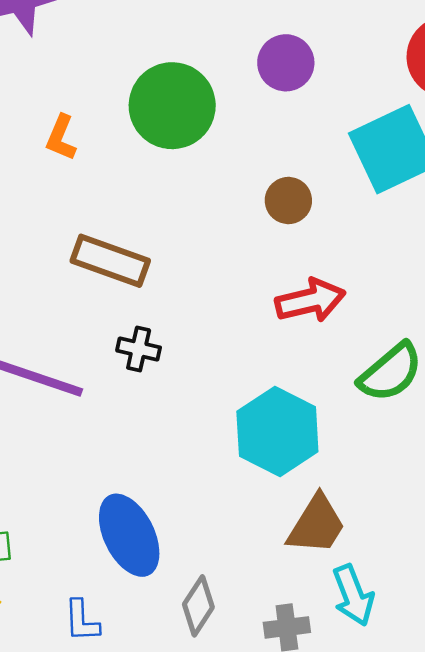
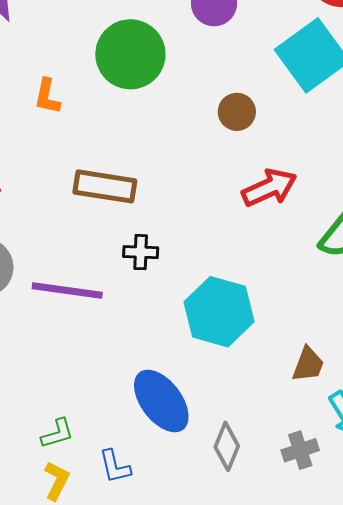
cyan hexagon: (277, 432) -> (219, 312), moved
brown trapezoid: (316, 525) -> (308, 364), size x0.7
blue L-shape: (82, 621) -> (115, 466), moved

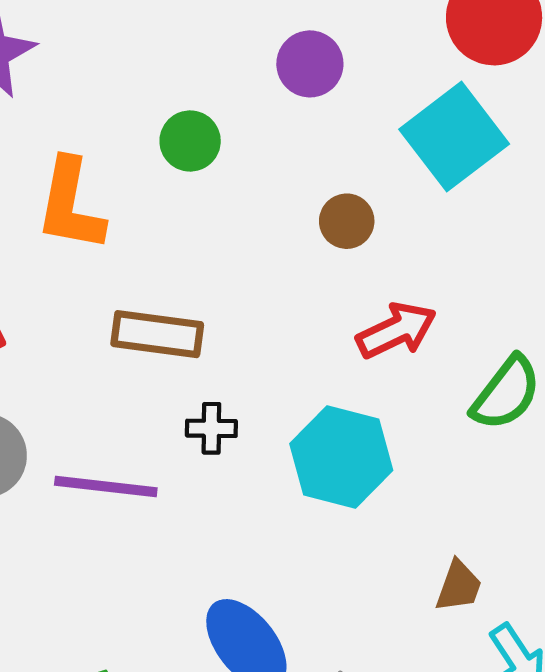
green circle: (130, 54) -> (190, 141), size x0.6
orange L-shape: (47, 96) -> (70, 205), size x1.8
cyan hexagon: (219, 312) -> (341, 457), moved

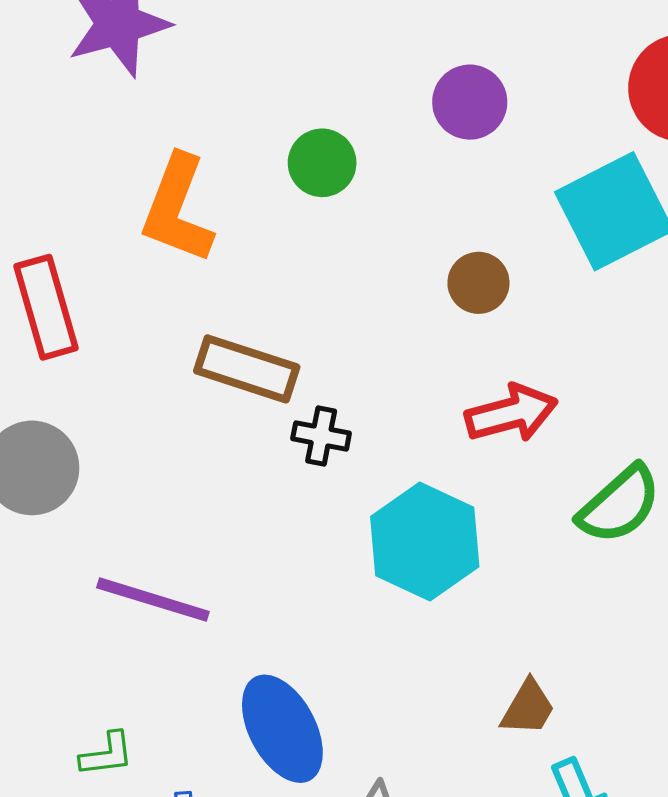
black cross: (211, 428) -> (321, 436), moved
purple line: (106, 487) -> (153, 600), moved

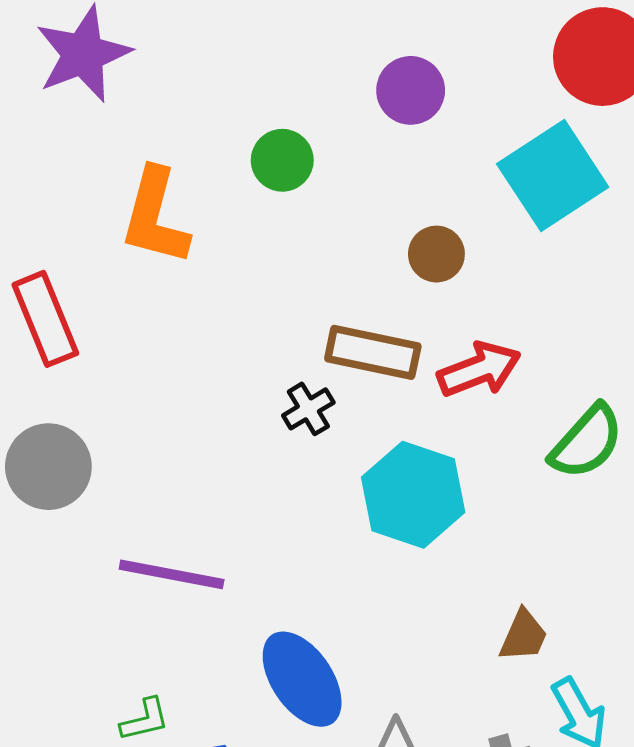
brown rectangle: (247, 369) -> (373, 352), moved
black cross: (321, 436) -> (308, 409), turned -36

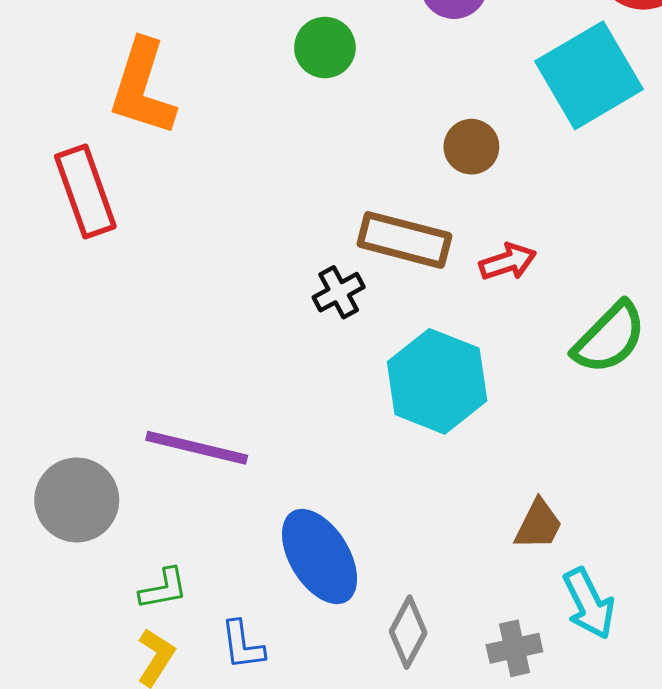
orange L-shape: (155, 217) -> (142, 88), moved
red arrow: (479, 370) -> (508, 262), size x0.7
gray circle: (48, 467) -> (77, 500), moved

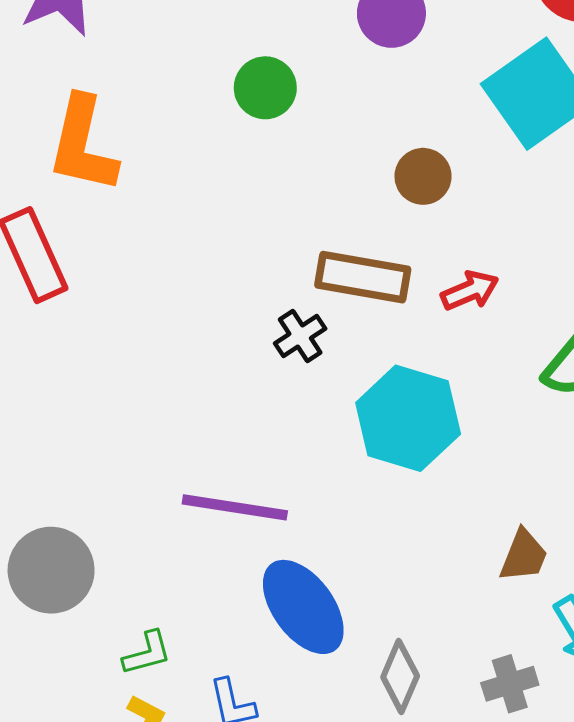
purple line: (197, 448) -> (235, 507), moved

